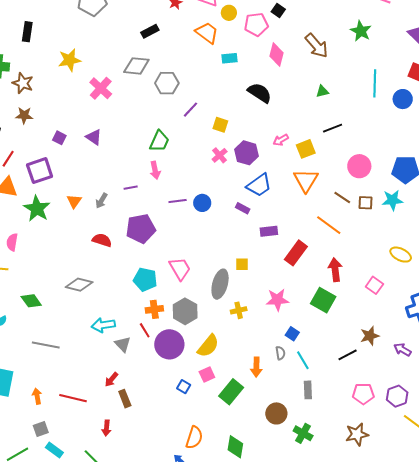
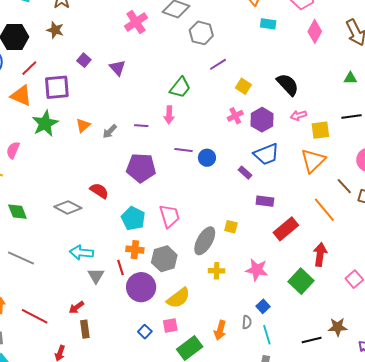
black semicircle: (260, 93) -> (288, 85), moved
red semicircle: (102, 240) -> (99, 191), moved

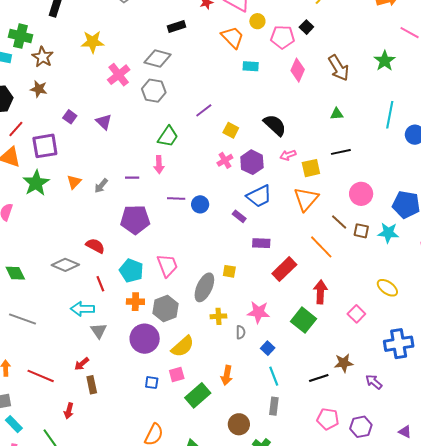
gray hexagon: (201, 33) -> (154, 91), moved
red line: (121, 268) -> (100, 284), moved
gray semicircle: (247, 322) -> (241, 332), moved
blue square: (145, 332) -> (152, 383), turned -32

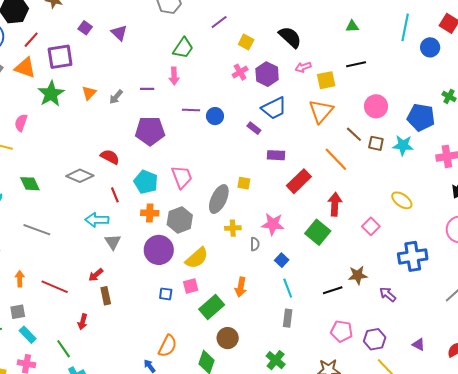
brown circle: (239, 424) -> (228, 338), moved

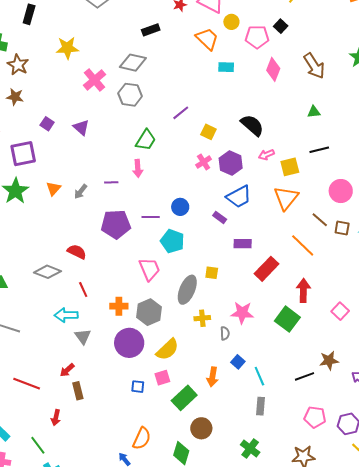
purple line: (191, 110) -> (151, 217), moved
cyan pentagon: (146, 182) -> (172, 241), moved
blue square: (282, 260) -> (238, 362), moved

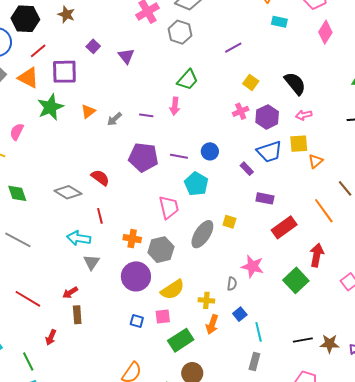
purple line: (181, 113) -> (233, 48), moved
yellow square: (290, 167) -> (299, 144), moved
orange triangle: (286, 198) -> (316, 161), size x0.6
yellow cross: (202, 318) -> (206, 300), moved
brown star: (329, 361) -> (330, 344), moved

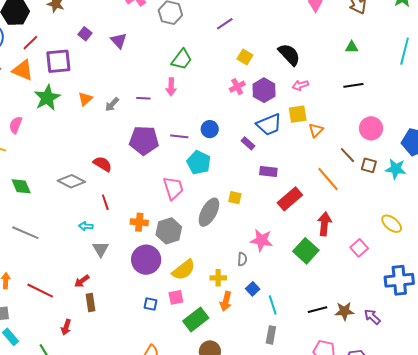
cyan arrow: (79, 238) -> (86, 226), size x0.6

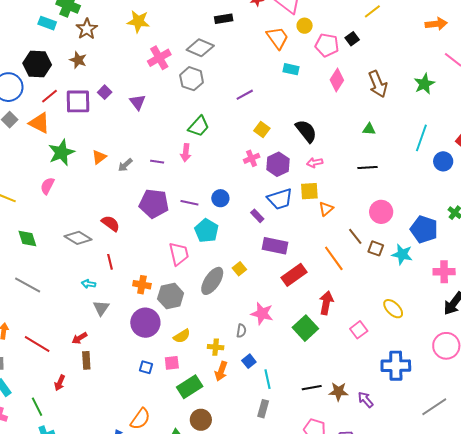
purple square: (58, 61) -> (78, 101), moved
pink semicircle: (16, 125) -> (47, 186), moved
purple rectangle: (268, 172) -> (275, 246), size x1.4
yellow square: (235, 198) -> (239, 269), turned 32
yellow semicircle: (184, 270) -> (182, 336), size x0.7

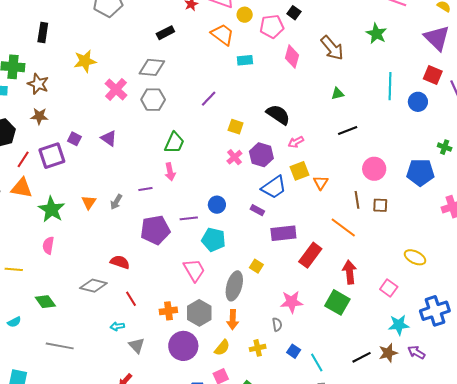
brown line: (355, 236) -> (357, 200), turned 48
cyan star: (402, 254) -> (399, 325), moved
orange arrow: (221, 371) -> (233, 320), moved

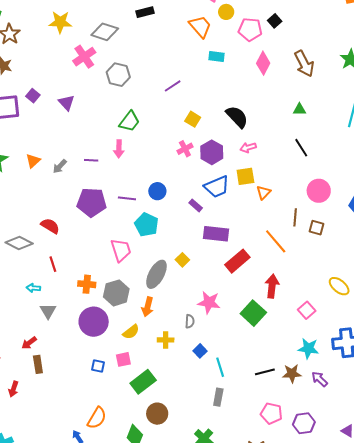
gray diamond: (152, 67) -> (105, 32), moved
black line: (348, 131) -> (301, 148), turned 66

